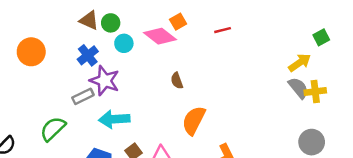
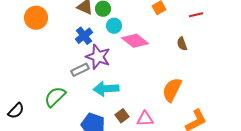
pink diamond: (160, 36) -> (135, 41), moved
orange circle: (31, 52) -> (36, 18), moved
brown semicircle: (177, 81) -> (182, 44), moved

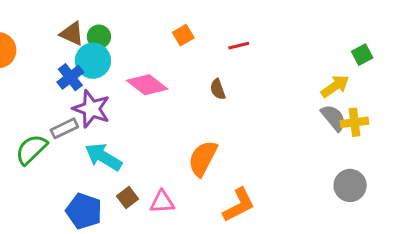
cyan circle: (114, 26) -> (93, 61), moved, size x1.5
cyan arrow: (106, 89) -> (103, 157), turned 35
green semicircle: (55, 97) -> (31, 149), moved

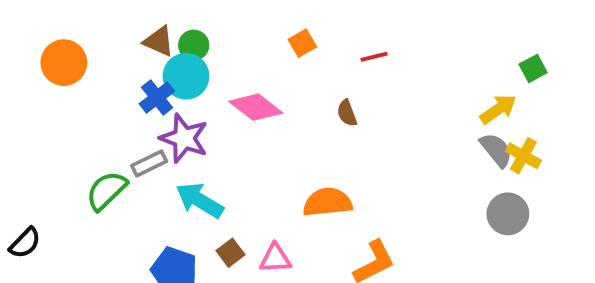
yellow cross: (355, 122) -> (523, 156), turned 36
orange semicircle: (203, 158) -> (328, 202), turned 57
gray circle: (350, 185) -> (508, 214), moved

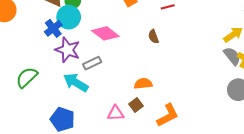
gray rectangle: (149, 163) -> (92, 63), moved
orange semicircle: (328, 202) -> (143, 84), size x0.7
brown square: (231, 253) -> (136, 105), moved

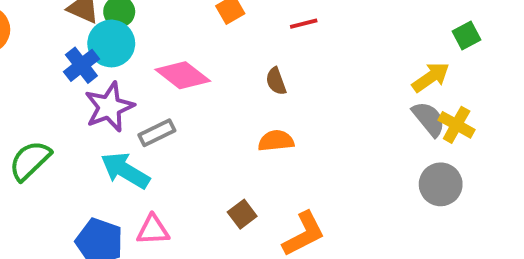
purple star: (68, 50) -> (109, 107), turned 30
orange semicircle: (143, 84) -> (276, 141), moved
pink triangle: (116, 113) -> (153, 230), moved

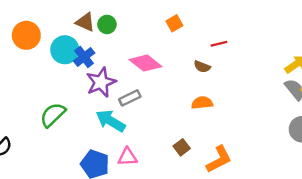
red line: (304, 24) -> (219, 44), moved
cyan circle: (111, 43) -> (65, 50), moved
brown semicircle: (276, 81) -> (202, 67), turned -49

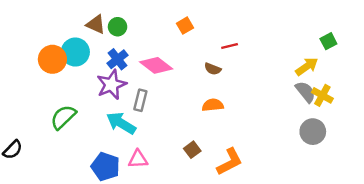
orange circle: (26, 35) -> (52, 59), moved
blue cross: (84, 57) -> (118, 59), moved
gray rectangle: (130, 98) -> (140, 100), turned -50

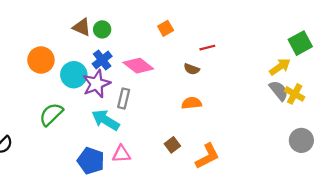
green square: (328, 41) -> (300, 43), size x1.5
cyan circle: (75, 52) -> (74, 75), moved
gray circle: (313, 132) -> (301, 140), moved

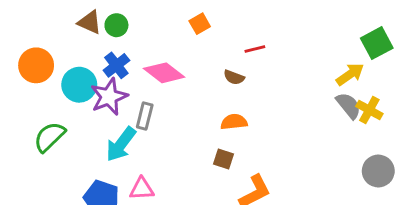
cyan arrow: (106, 120) -> (121, 144), turned -84
brown square: (172, 145) -> (224, 159), moved, turned -35

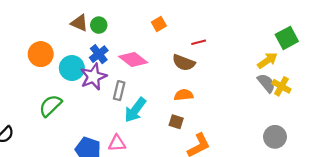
brown semicircle: (234, 77) -> (184, 63), size x1.5
cyan arrow: (121, 144) -> (135, 110), moved
gray circle: (378, 171) -> (275, 137), moved

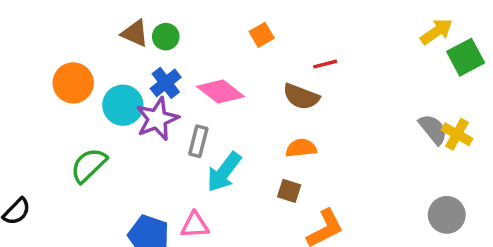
yellow arrow: (267, 61) -> (436, 32), moved

